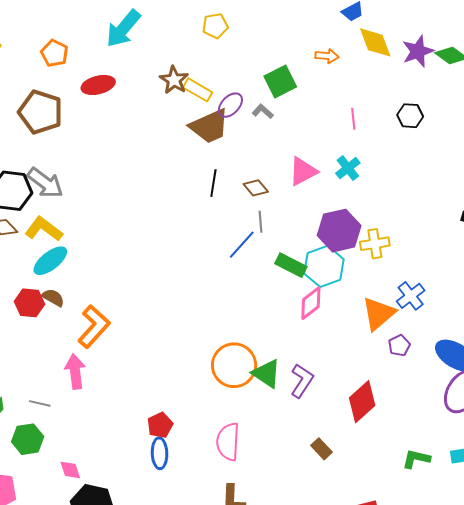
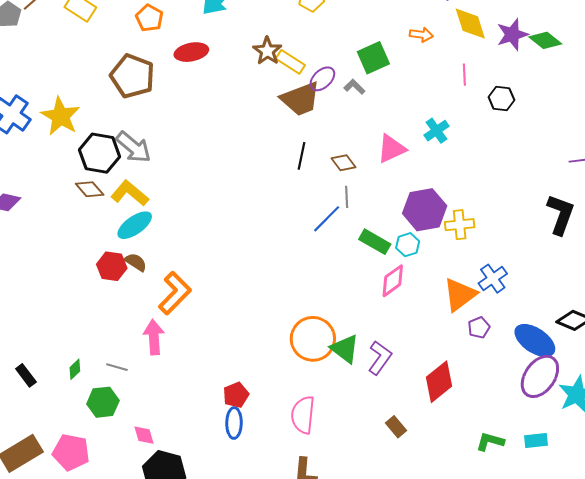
pink line: (353, 119) -> (464, 75), moved
cyan cross: (348, 168) -> (436, 131), moved
cyan hexagon: (324, 266) -> (408, 245), size x0.6

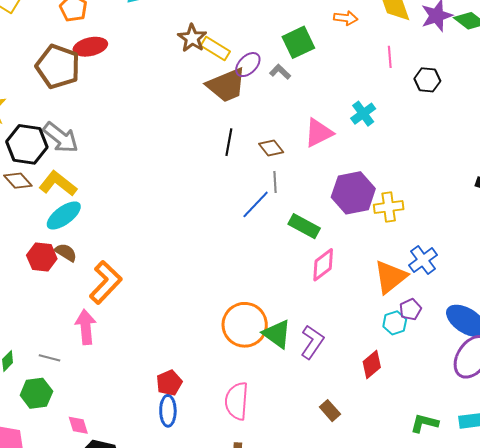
red ellipse: (191, 52) -> (90, 47), moved
cyan hexagon: (408, 245) -> (395, 323), moved
red diamond: (439, 382) -> (372, 364), size x0.7

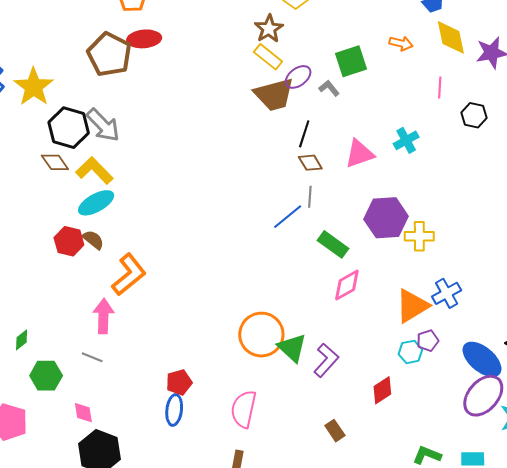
brown star: (192, 38) -> (269, 29), moved
black line: (229, 142) -> (304, 134), moved
gray line: (49, 358) -> (92, 357), moved

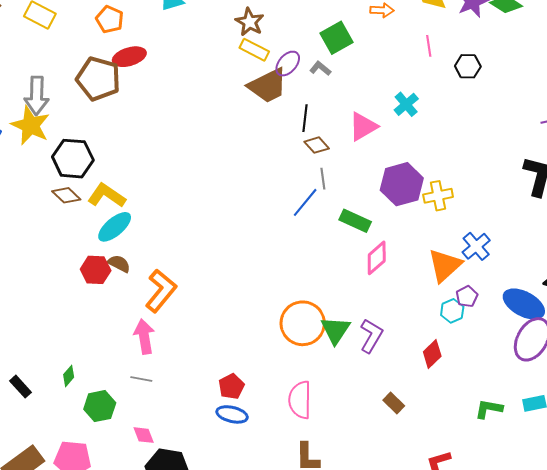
gray arrow: (103, 125) -> (37, 96), moved, turned 57
green triangle: (292, 348) -> (335, 330), turned 32
blue ellipse: (174, 410) -> (232, 414), turned -72

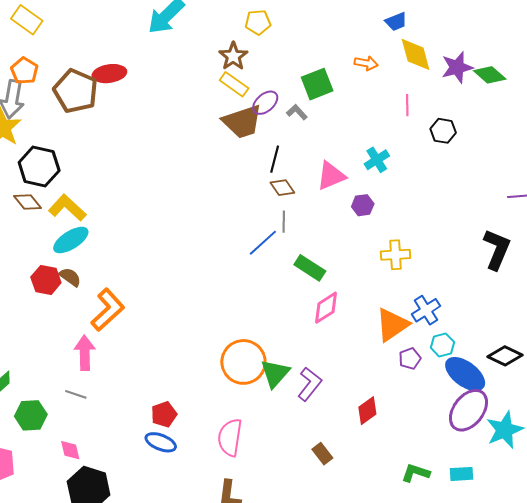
orange pentagon: (110, 19) -> (24, 71), moved
purple hexagon: (402, 184) -> (363, 205), moved, size x0.5
cyan hexagon: (452, 311) -> (442, 345), moved

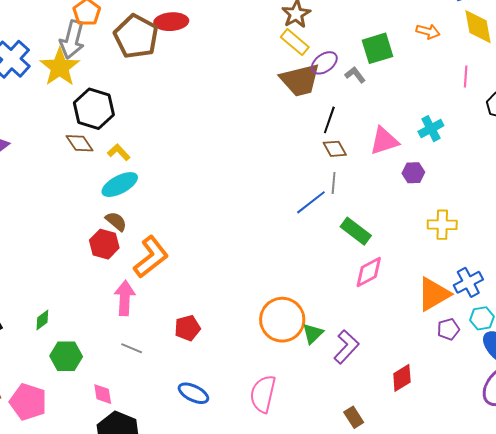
yellow L-shape: (67, 208) -> (119, 152), size x0.6
red hexagon: (46, 280) -> (104, 244), moved
green triangle: (275, 373) -> (313, 334), size x0.7
gray line: (76, 394) -> (132, 348), moved
red pentagon: (164, 414) -> (187, 328), moved

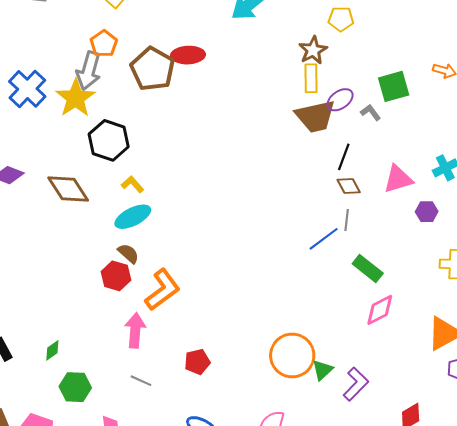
yellow rectangle: (295, 42) -> (311, 78), turned 48
brown diamond: (79, 143) -> (68, 189), moved, size x1.5

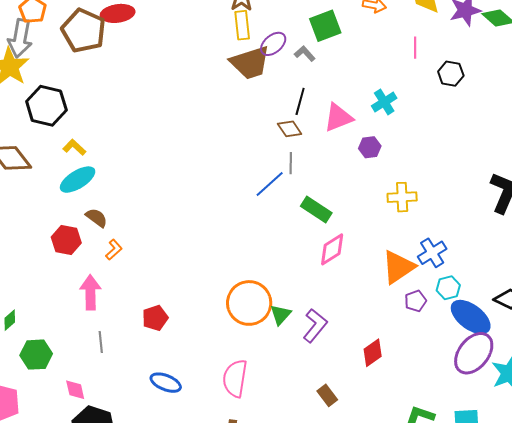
black line: (344, 157) -> (300, 101), moved
brown semicircle: (128, 253) -> (97, 218), moved
orange L-shape: (162, 290) -> (114, 250), size x0.5
gray line: (141, 381) -> (101, 342), turned 65

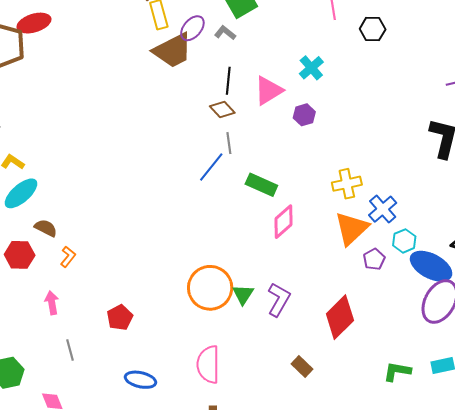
yellow cross: (402, 197) -> (347, 184), moved
pink arrow: (90, 292) -> (52, 303), size x0.7
red diamond: (373, 353) -> (340, 317), size x1.5

